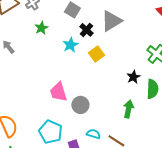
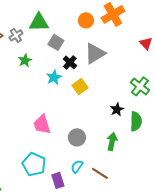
gray circle: (80, 105) -> (77, 137), moved
cyan semicircle: (93, 134) -> (77, 166), turned -72

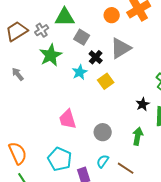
green star: (25, 60) -> (51, 55), size x1.6

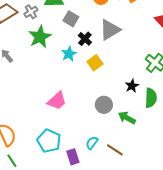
pink trapezoid: (68, 119) -> (57, 101), turned -115
gray circle: (103, 132) -> (104, 105), moved
green arrow: (138, 136) -> (127, 118), turned -72

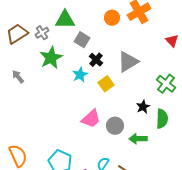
gray triangle: (110, 30) -> (128, 62), moved
pink trapezoid: (57, 101) -> (91, 119), moved
green arrow: (127, 118) -> (138, 139), turned -30

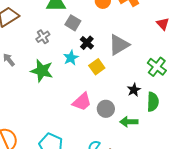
gray cross: (42, 33) -> (43, 37), moved
green star: (51, 58) -> (42, 71), moved, turned -30

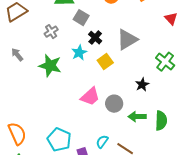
green semicircle: (153, 102) -> (161, 121), moved

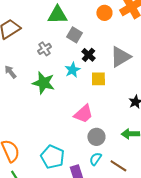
yellow square: (105, 62) -> (98, 79), turned 35
gray circle: (114, 104) -> (96, 137), moved

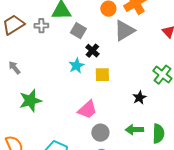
gray cross: (44, 49) -> (41, 26), moved, turned 32
gray triangle: (120, 57) -> (124, 31), moved
green star: (43, 83) -> (30, 101), moved, turned -30

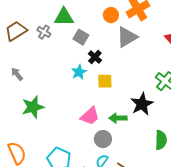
gray cross: (41, 26) -> (44, 32), turned 32
black star: (139, 98) -> (142, 104), size x1.6
green arrow: (134, 130) -> (118, 118), moved

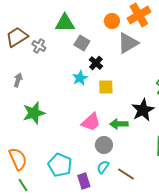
gray cross: (44, 32) -> (39, 46), moved
gray arrow: (17, 74) -> (18, 80), turned 56

